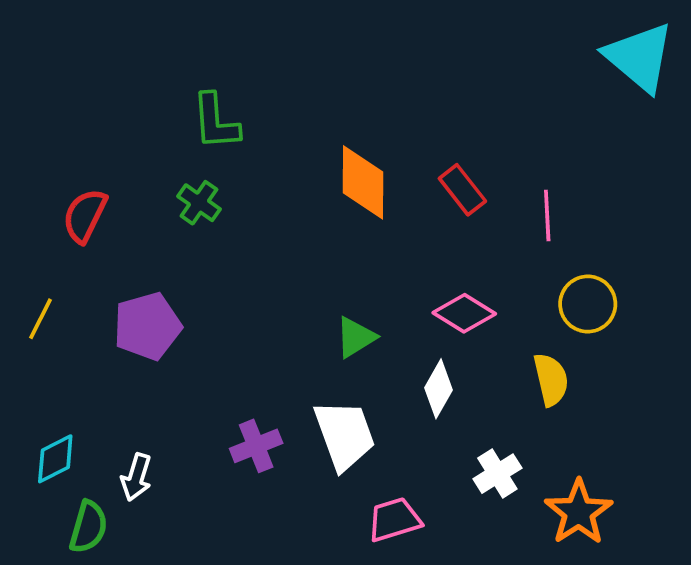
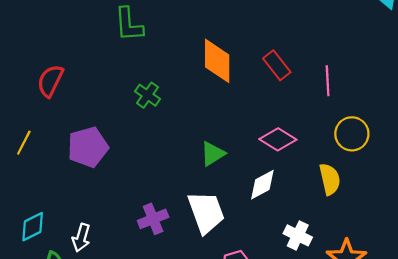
green cross: (199, 203) -> (148, 95), moved
white diamond: (439, 389) -> (262, 185), turned 32
white cross: (497, 474) -> (298, 235), turned -32

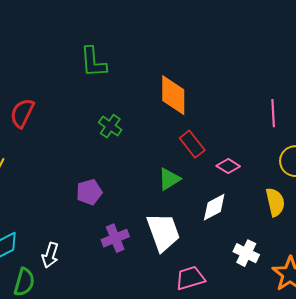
red rectangle: (277, 65) -> (192, 144), moved
pink diamond: (278, 139) -> (228, 166), size x0.7
purple pentagon: (88, 147) -> (89, 192), moved, size x0.7

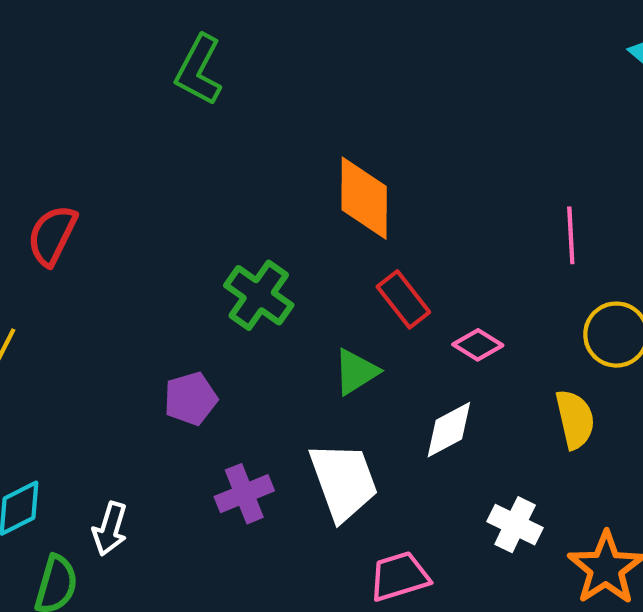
green L-shape: (93, 62) -> (199, 70), moved, turned 32
green cross: (110, 126) -> (259, 295), moved, size x1.4

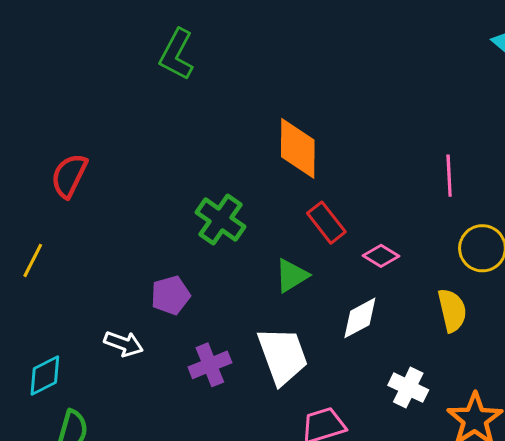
white arrow: (110, 529) -> (124, 344), moved, turned -87

